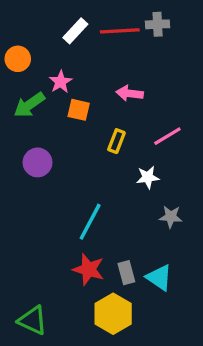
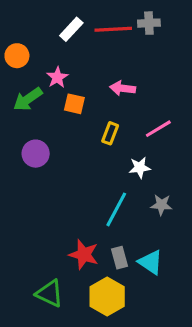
cyan line: (90, 222) -> (116, 209), moved
green triangle: (33, 320) -> (50, 293), moved

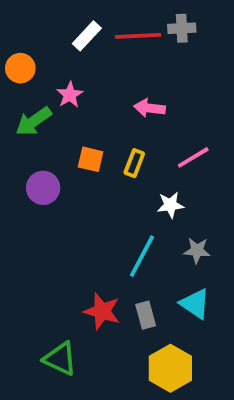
orange square: (74, 104) -> (91, 159), moved
cyan triangle: (151, 262) -> (195, 304), moved
yellow hexagon: (107, 296) -> (170, 368), moved

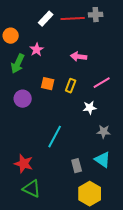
green arrow: (34, 121) -> (18, 64), turned -30
cyan line: (142, 256) -> (55, 137), moved
red star: (102, 311) -> (24, 164), moved

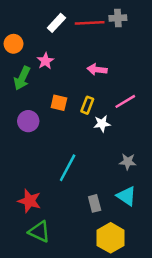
white star: (90, 108) -> (102, 124), moved

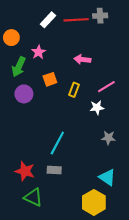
orange square: (59, 103) -> (50, 79), moved, turned -32
purple circle: (28, 121) -> (24, 94), moved
white star: (102, 124) -> (97, 107), moved
cyan triangle: (126, 196) -> (107, 177), moved
gray rectangle: (95, 203) -> (54, 170), moved, turned -72

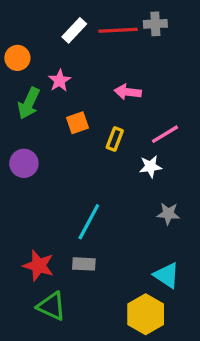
purple circle: (24, 94) -> (24, 163), moved

